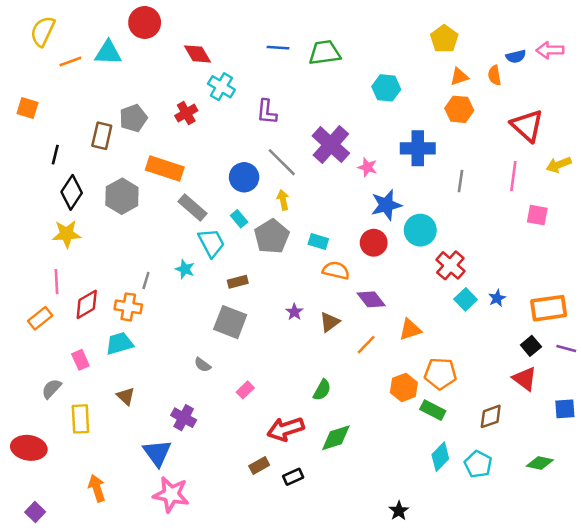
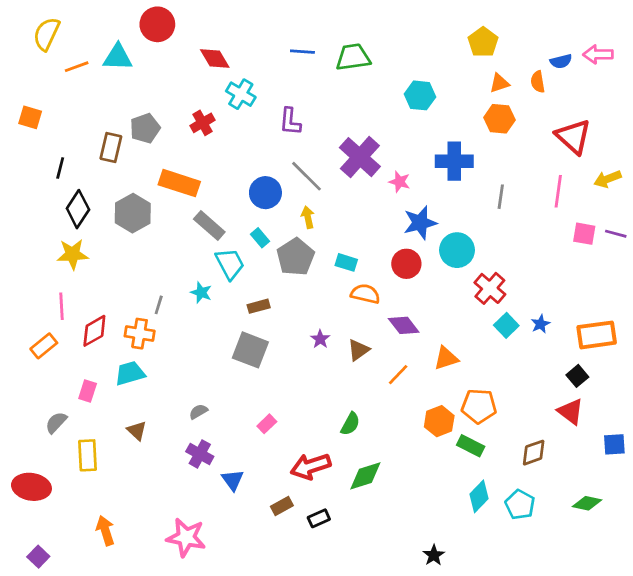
purple line: (566, 348) -> (616, 234), moved
pink rectangle: (80, 360) -> (88, 391), turned 42
gray semicircle: (203, 365) -> (198, 412), moved, turned 114
blue triangle: (157, 453) -> (233, 480), moved, size x0.7

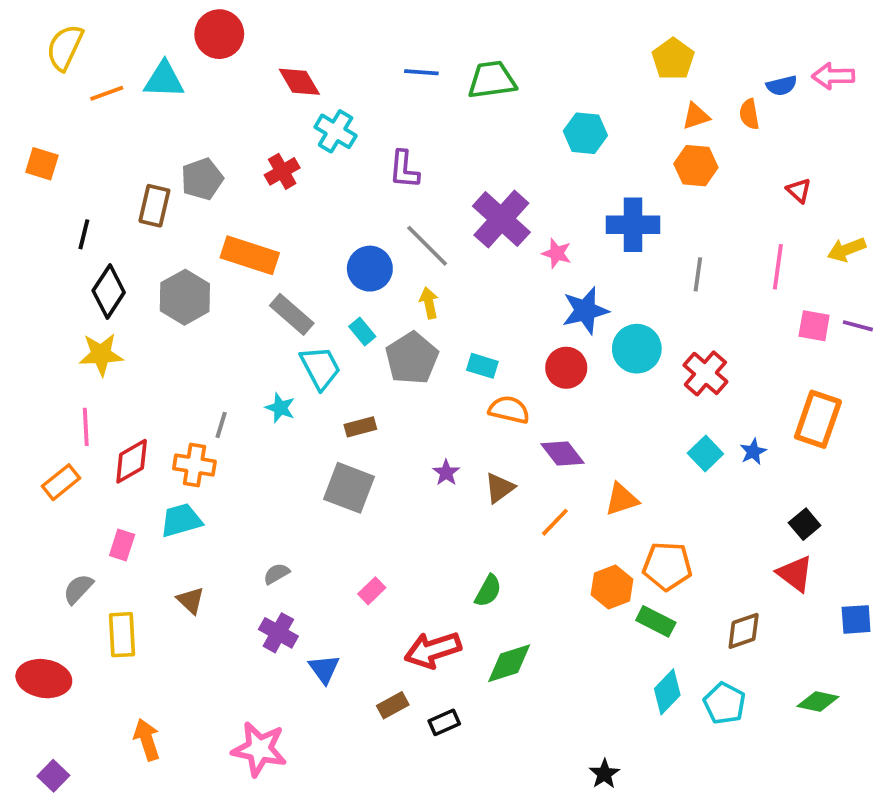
red triangle: (573, 137) -> (799, 190), size x0.5
red cross: (490, 288) -> (705, 373), moved
orange rectangle: (597, 335) -> (818, 419), moved, turned -63

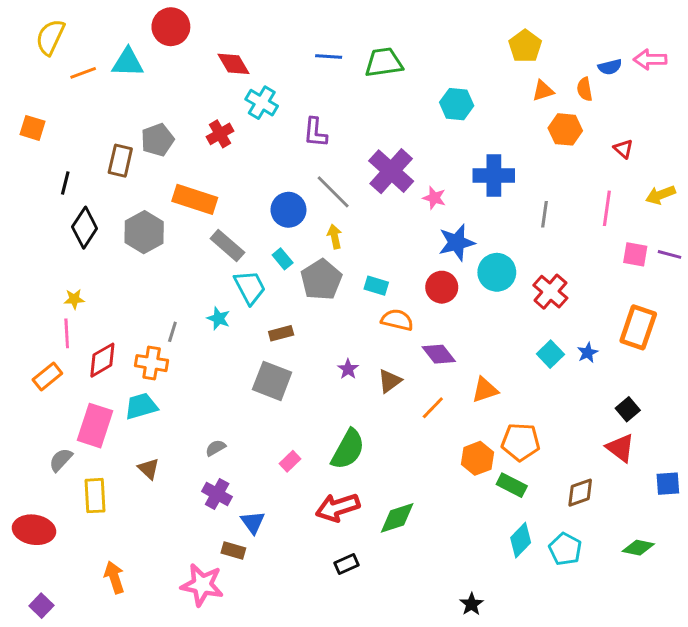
orange hexagon: (696, 166) -> (565, 129), moved
yellow star: (101, 354) -> (74, 299), moved, size x0.6
pink rectangle: (122, 545) -> (95, 426), size x1.8
green semicircle: (488, 591) -> (348, 449), moved, size x1.6
brown rectangle: (393, 705) -> (233, 551), moved, turned 45

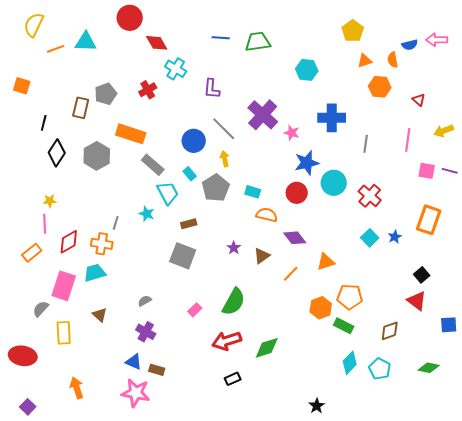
red circle: (171, 27) -> (130, 18), moved
blue triangle: (253, 522) -> (134, 362), moved, turned -30

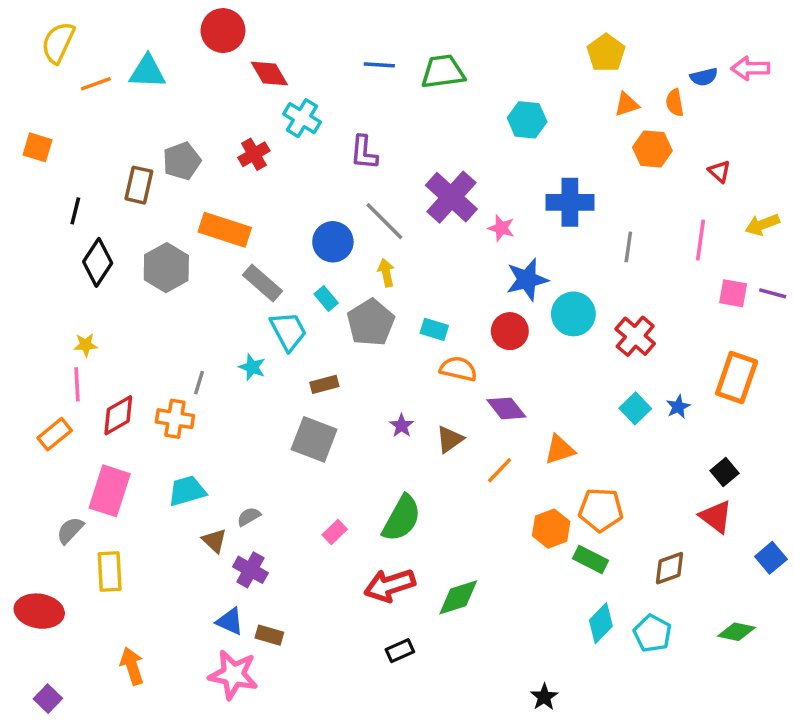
cyan trapezoid: (95, 273) -> (187, 491), moved
brown triangle: (100, 315) -> (214, 541), moved
blue square: (449, 325) -> (771, 558), turned -36

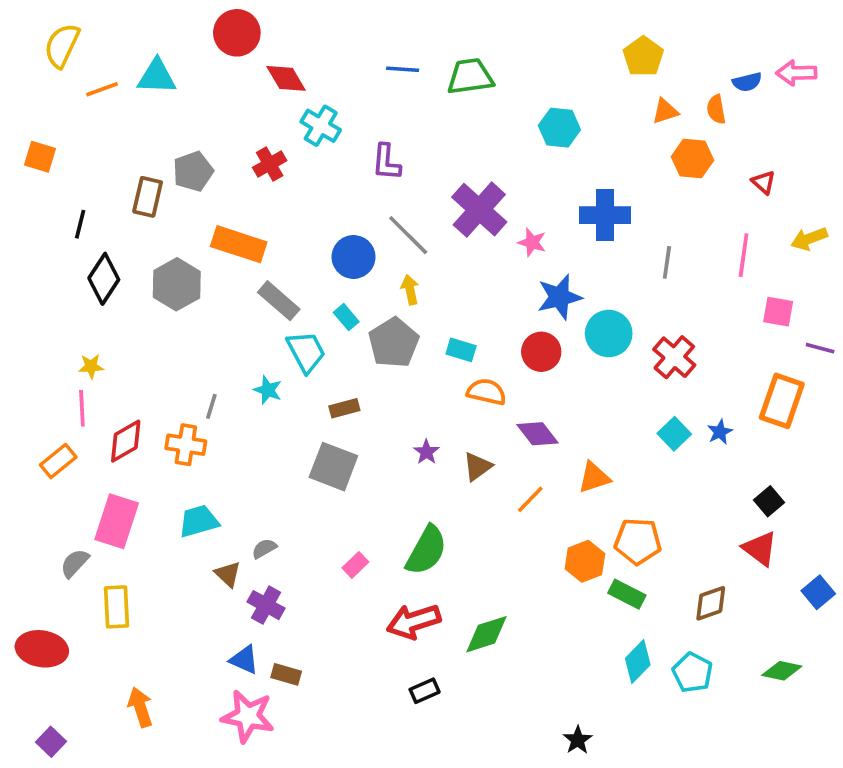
purple line: (773, 293) -> (820, 348), moved

